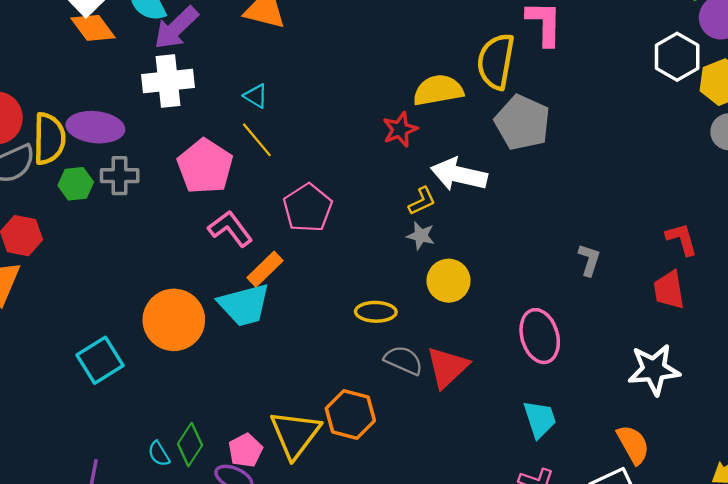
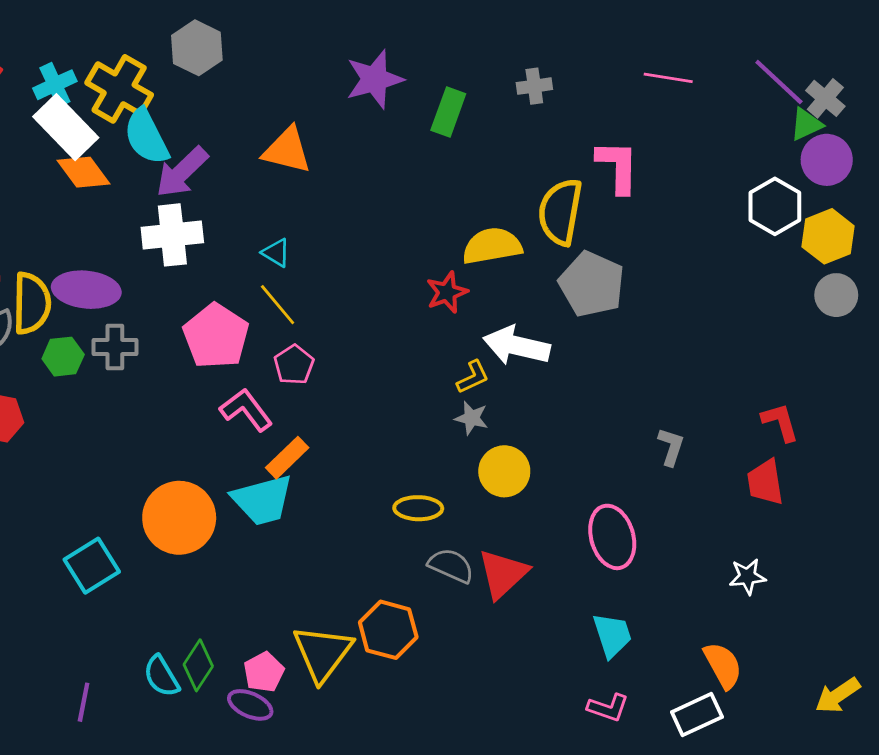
pink pentagon: (308, 208) -> (294, 365), moved, size x0.7
white star: (654, 370) -> (747, 576), size x0.6
cyan semicircle: (159, 454) -> (161, 676), size x1.4

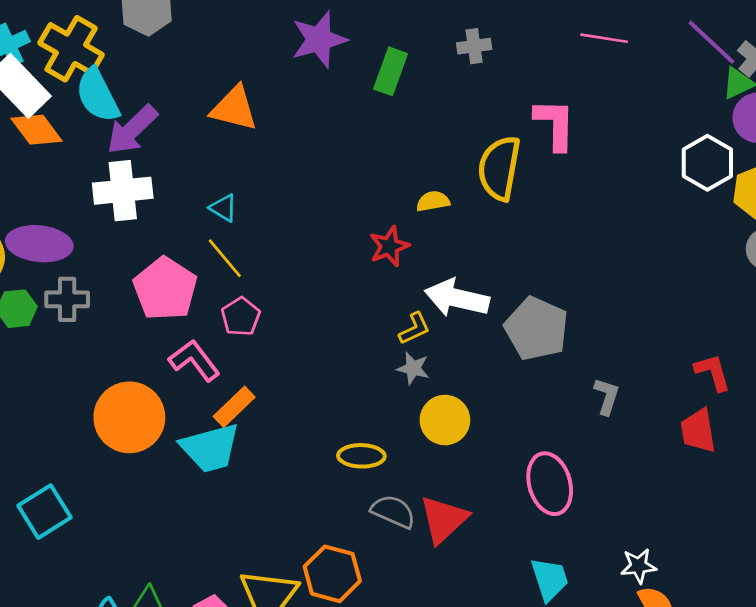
yellow semicircle: (492, 246) -> (433, 201), size x0.6
gray pentagon: (592, 284) -> (536, 329), moved
orange circle: (179, 518) -> (129, 417), moved
white star: (747, 576) -> (639, 566), moved

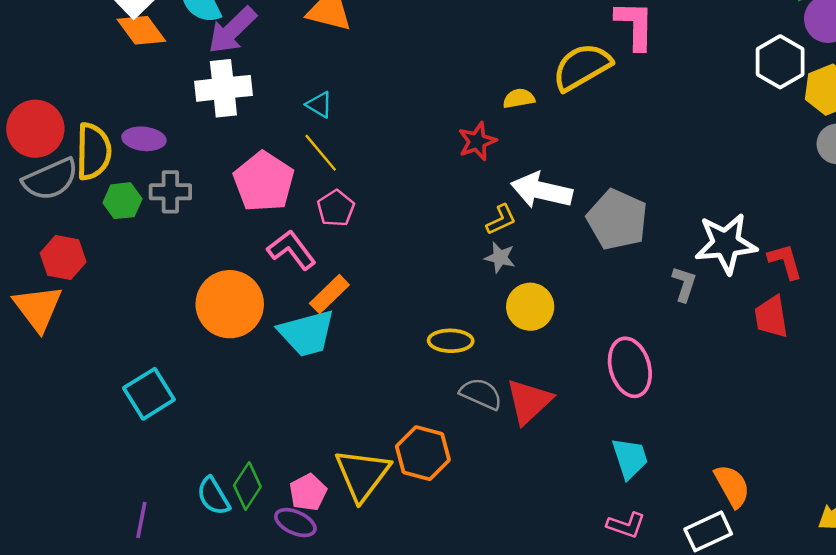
yellow semicircle: (499, 168) -> (582, 67), turned 50
purple ellipse: (39, 244) -> (144, 139), size x0.7
white star: (639, 566) -> (726, 244), moved, size x1.8

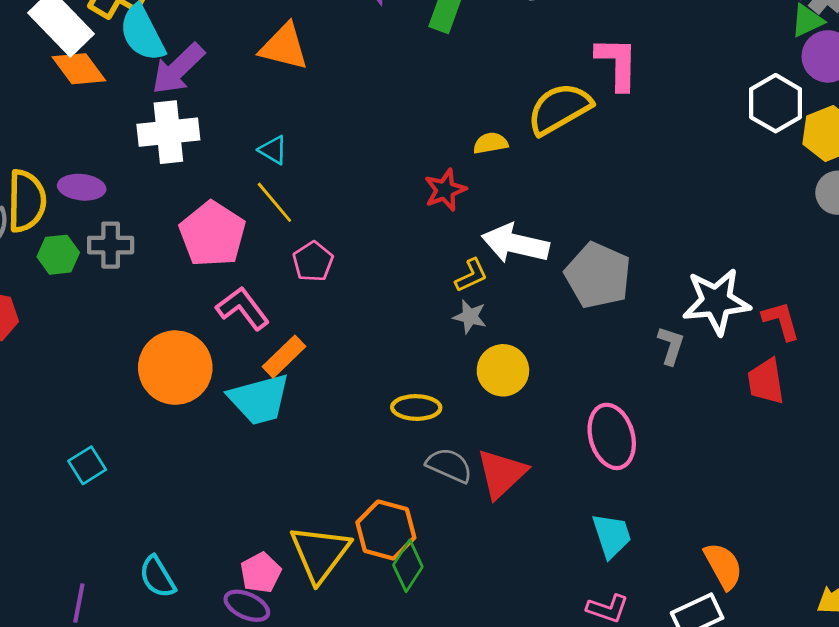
pink pentagon: (336, 208) -> (313, 262), moved
cyan square: (149, 394) -> (87, 465), size x0.7
green diamond: (247, 486) -> (408, 566), moved

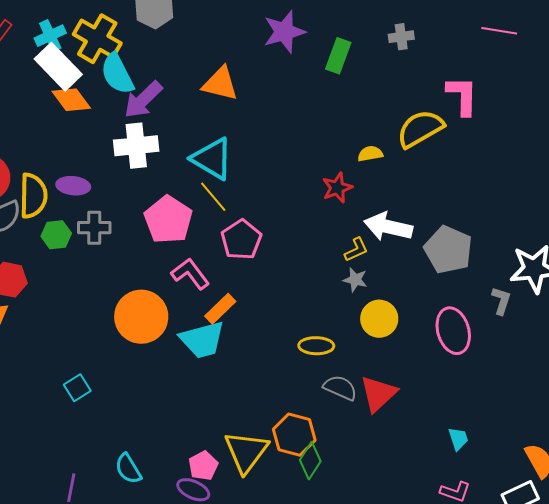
cyan triangle: (273, 150) -> (212, 159), size x2.0
pink pentagon: (313, 262) -> (241, 240), size x1.4
pink ellipse: (612, 436) -> (453, 331), moved
cyan trapezoid: (612, 536) -> (458, 439), size x0.7

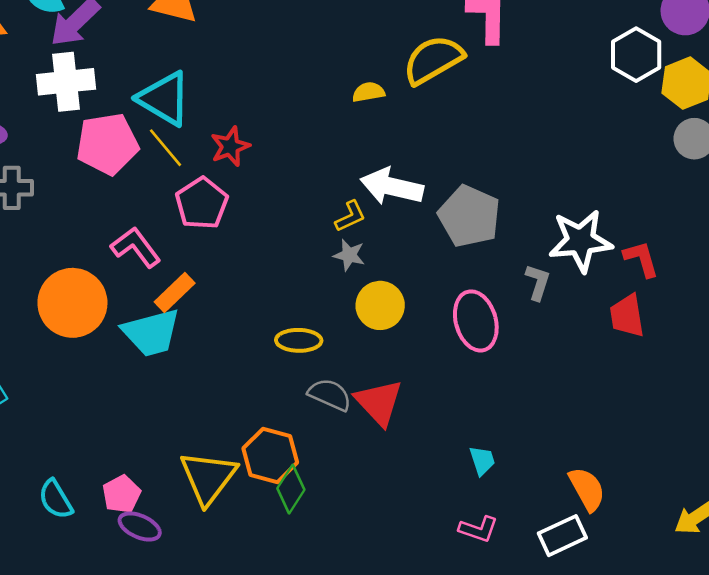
red star: (337, 188) -> (230, 146), moved
pink pentagon: (168, 220) -> (107, 144), moved, turned 30
red triangle: (378, 394) -> (379, 402), turned -30
pink pentagon: (203, 466) -> (122, 494), moved

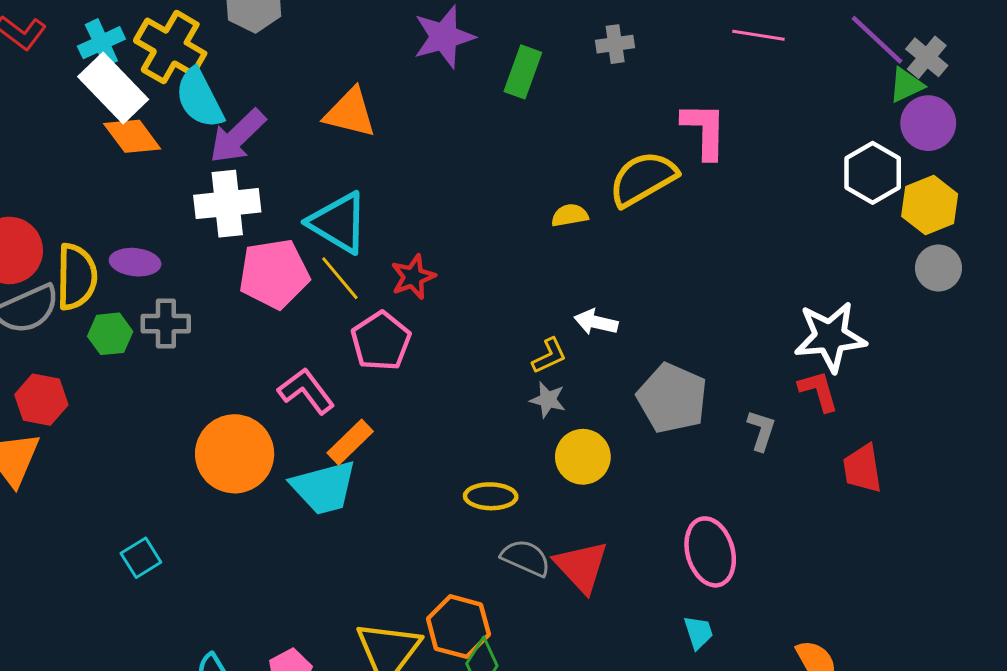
white arrow: (392, 187) -> (596, 322), size x0.6
gray pentagon: (469, 216) -> (672, 398), moved
white star: (581, 241) -> (830, 337), moved
red L-shape: (641, 259) -> (818, 391), moved
pink ellipse: (476, 321) -> (710, 552), moved

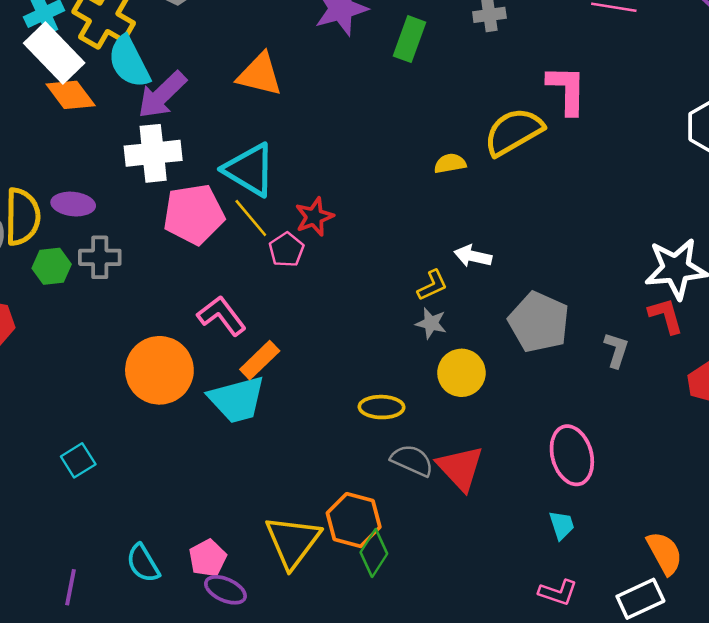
pink pentagon: (381, 341) -> (286, 250), moved, size x0.7

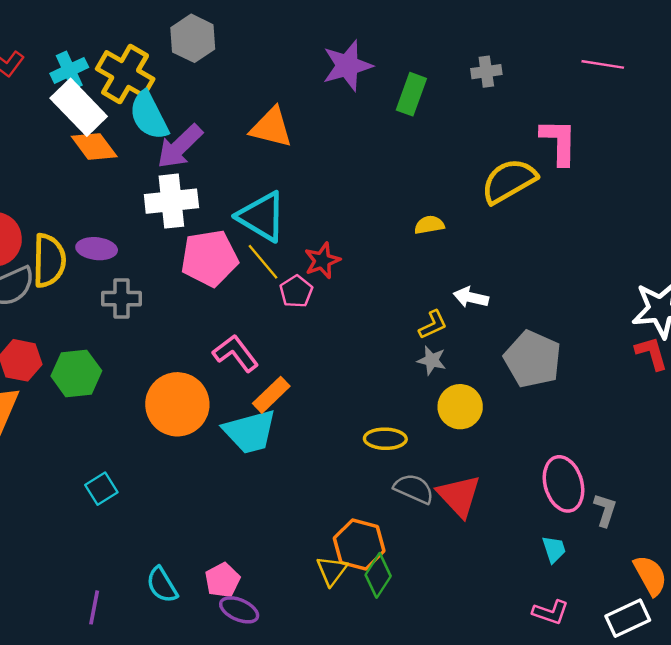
yellow semicircle: (450, 163) -> (429, 225), moved
green hexagon: (52, 266) -> (76, 373), moved, size x1.4
gray L-shape: (616, 350) -> (605, 510), moved
yellow triangle: (293, 542) -> (332, 571), moved, size x0.6

